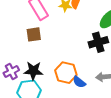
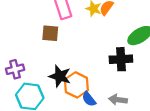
black star: (33, 71) -> (60, 76), moved

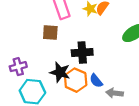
black cross: (121, 59) -> (82, 52), moved
blue semicircle: (89, 99) -> (96, 81), moved

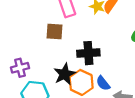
black star: (60, 72) -> (65, 74), turned 30

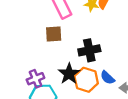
purple cross: (20, 68) -> (36, 79), moved

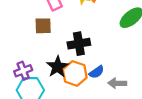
blue semicircle: (107, 78) -> (96, 72), turned -80

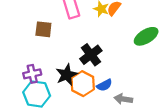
brown square: (43, 26) -> (43, 29), moved
black cross: (79, 44) -> (91, 55), turned -35

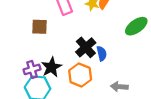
black star: (67, 75) -> (51, 67), moved
blue semicircle: (104, 85) -> (102, 53), moved, turned -72

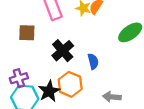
black cross: (86, 47) -> (63, 51), moved
black star: (51, 67) -> (49, 91), moved

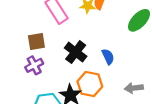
purple cross: (19, 78) -> (34, 65), moved

